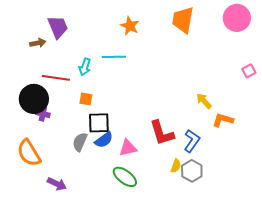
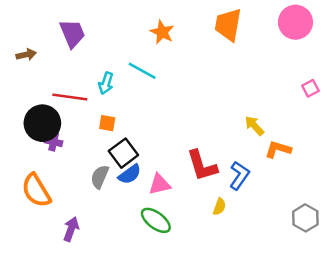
brown arrow: (38, 43) -> (26, 55), moved
cyan line: (114, 57) -> (142, 71), turned 30
black square: (99, 123) -> (123, 153), turned -35
gray hexagon: (192, 171) -> (305, 218), moved
purple arrow: (57, 184) -> (71, 229), turned -96

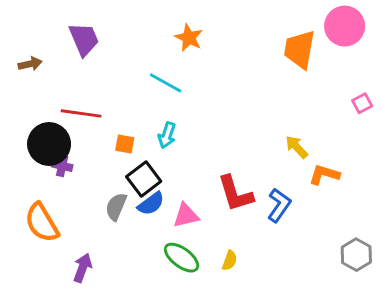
orange trapezoid: (228, 25) -> (299, 49), moved
cyan arrow: (106, 83) -> (167, 135), moved
yellow semicircle: (219, 207) -> (230, 260), moved

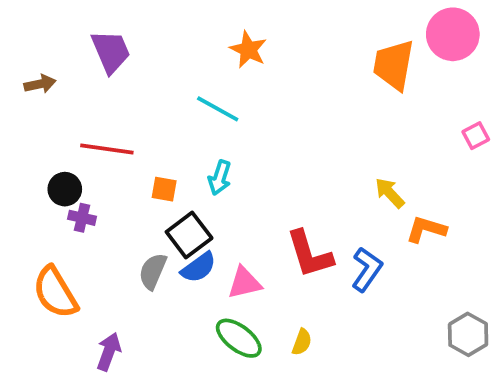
black circle: (49, 144) -> (65, 189), size x0.6

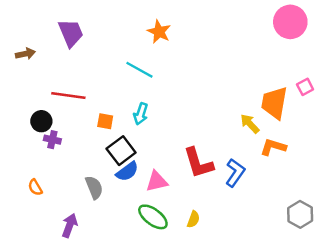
orange trapezoid: (394, 65) -> (274, 103), moved
gray semicircle: (153, 271) -> (94, 187), moved, turned 135
orange semicircle: (55, 292) -> (35, 187), size x0.5

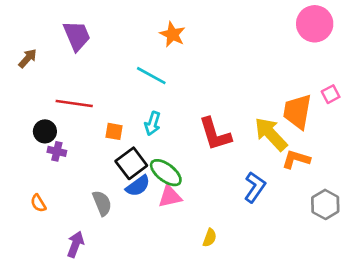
brown arrow: (25, 54) -> (28, 58), turned -36
yellow arrow: (250, 124) -> (271, 134), size x1.6
red L-shape: (198, 163) -> (215, 134), moved
gray hexagon: (300, 214) -> (325, 204), moved
green ellipse: (153, 217) -> (166, 173), moved

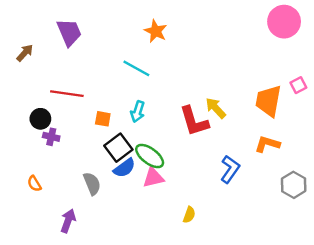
yellow arrow: (271, 134) -> (216, 108), moved, size x0.7

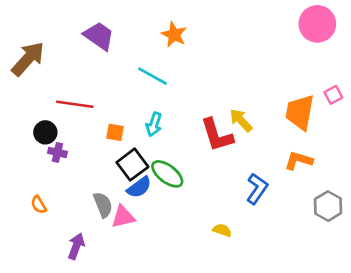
purple trapezoid: (69, 32) -> (99, 36), moved, turned -32
brown arrow: (25, 53) -> (28, 59), size x1.8
pink triangle: (153, 178) -> (123, 217), moved
yellow semicircle: (189, 215) -> (222, 230), moved, turned -91

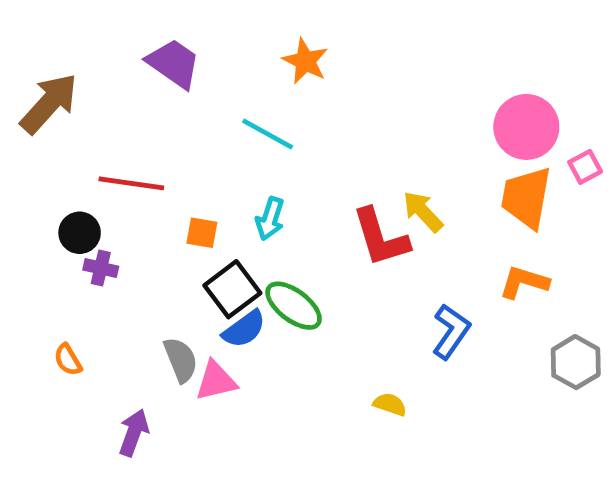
pink circle: (317, 24) -> (526, 127), moved

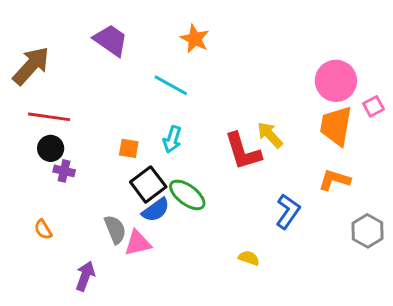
red line: (131, 183) -> (49, 117), moved

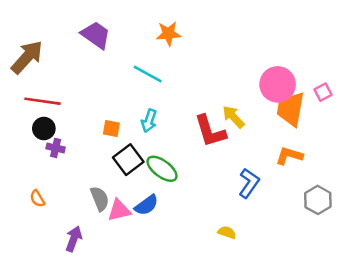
orange star: (195, 39) -> (169, 34), turned -30
pink circle: (336, 81) -> (278, 84), moved
blue semicircle: (156, 210) -> (146, 205), moved
yellow semicircle: (249, 258) -> (227, 232), moved

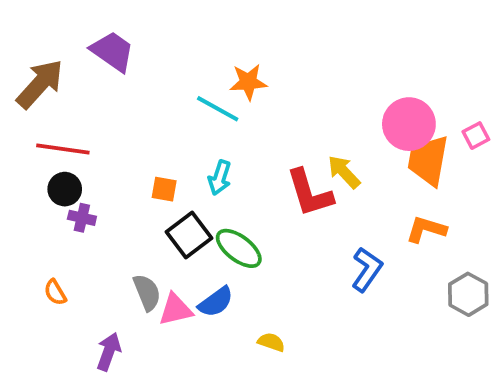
orange star: (169, 34) -> (248, 82), moved
purple trapezoid: (96, 35) -> (113, 51), moved
yellow semicircle: (227, 232) -> (271, 342), moved

